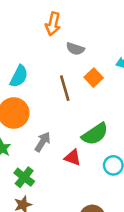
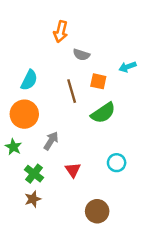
orange square: (94, 78) -> (98, 81), turned -35
green semicircle: (95, 134) -> (103, 113), moved
red triangle: (73, 158) -> (73, 170), moved, turned 35

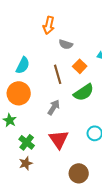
orange square: (98, 81) -> (80, 66), turned 32
gray arrow: (51, 141) -> (54, 107), moved
red triangle: (73, 170) -> (59, 139), size x1.5

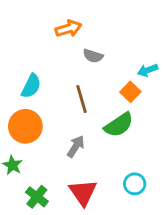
orange arrow: (49, 25) -> (69, 29), turned -120
orange square: (80, 66) -> (130, 92), moved

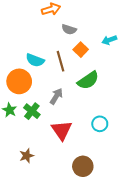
cyan semicircle: (31, 86) -> (35, 60), moved, turned 84
orange square: (130, 92) -> (81, 50), moved
green cross: (37, 197) -> (32, 111), moved

